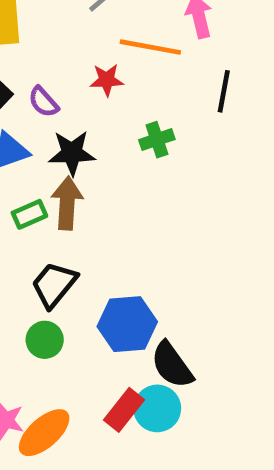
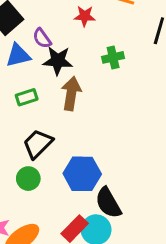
purple semicircle: (43, 102) -> (42, 38), moved
brown arrow: (67, 203) -> (71, 93), moved

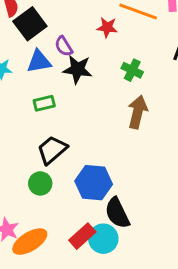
green cross: (113, 57) -> (132, 70), turned 35
brown arrow: (71, 93) -> (138, 112), moved

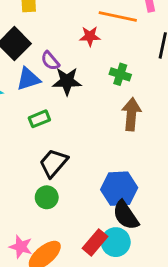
blue hexagon: (94, 183) -> (119, 189), moved

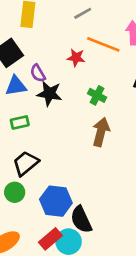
blue hexagon: (119, 189) -> (56, 201), moved

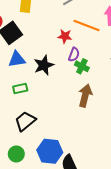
purple semicircle: (38, 73) -> (74, 55), moved, turned -128
black star: (49, 94) -> (44, 65), turned -30
green circle: (15, 192) -> (16, 154), moved

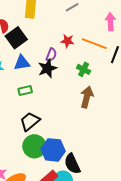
orange line: (87, 25) -> (94, 44), moved
purple semicircle: (74, 55) -> (51, 55), moved
green circle: (16, 154) -> (34, 146), moved, size x1.5

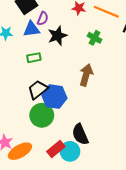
purple semicircle: (51, 55) -> (43, 19), moved
brown arrow: (87, 97) -> (86, 75), moved
blue hexagon: (53, 150) -> (54, 97), moved

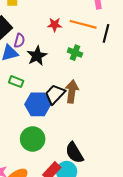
green rectangle: (34, 58) -> (16, 82), turned 40
black trapezoid: (38, 90) -> (55, 94), moved
blue hexagon: (54, 97) -> (38, 104), moved

